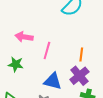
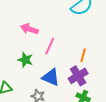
green star: (16, 64) -> (25, 60), moved

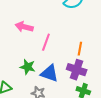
green star: (25, 60) -> (28, 67), moved
purple cross: (78, 76) -> (77, 70), turned -36

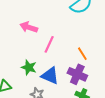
orange line: (80, 49) -> (82, 54), turned -48

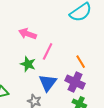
green star: (29, 67) -> (28, 64), moved
blue triangle: (50, 76) -> (48, 83), turned 42

